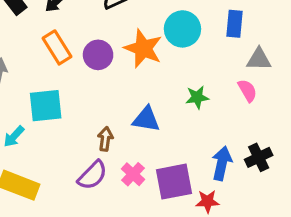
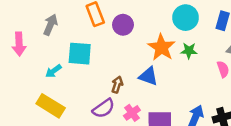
orange star: (143, 48) -> (161, 47), moved
green star: (197, 97) -> (189, 51), moved

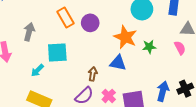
green star: (189, 51) -> (149, 47), moved

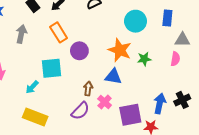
purple circle: (90, 23) -> (79, 51), moved
gray arrow: (29, 32) -> (21, 34), moved
pink semicircle: (180, 48) -> (175, 59), turned 40
pink cross: (109, 96) -> (105, 102), moved

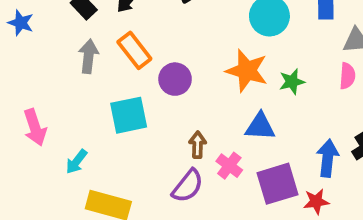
gray arrow: (21, 34) -> (88, 56), moved
blue triangle: (113, 77) -> (260, 127), moved
cyan arrow: (32, 87) -> (76, 162), moved

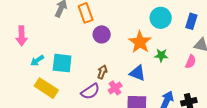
cyan square: (129, 115) -> (62, 63), moved

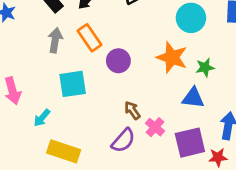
cyan square: (62, 63) -> (73, 84), moved
brown arrow: (102, 72) -> (132, 110), turned -40
blue triangle: (137, 73) -> (193, 98), moved

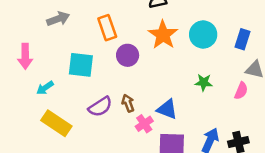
gray arrow: (55, 40) -> (58, 19), moved, turned 45
orange star: (172, 57) -> (163, 35), moved
blue triangle: (193, 98) -> (167, 109), moved
purple semicircle: (123, 140) -> (100, 107), moved

